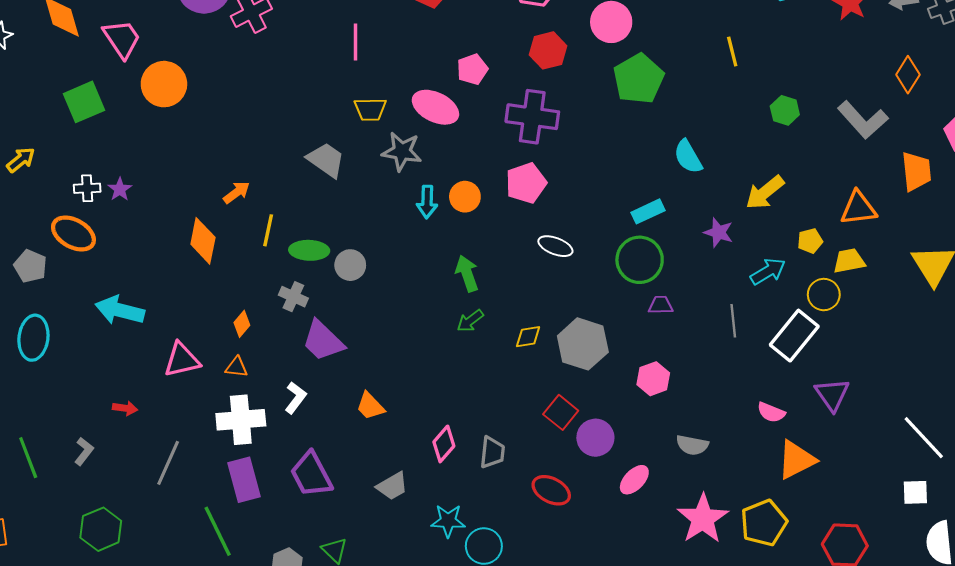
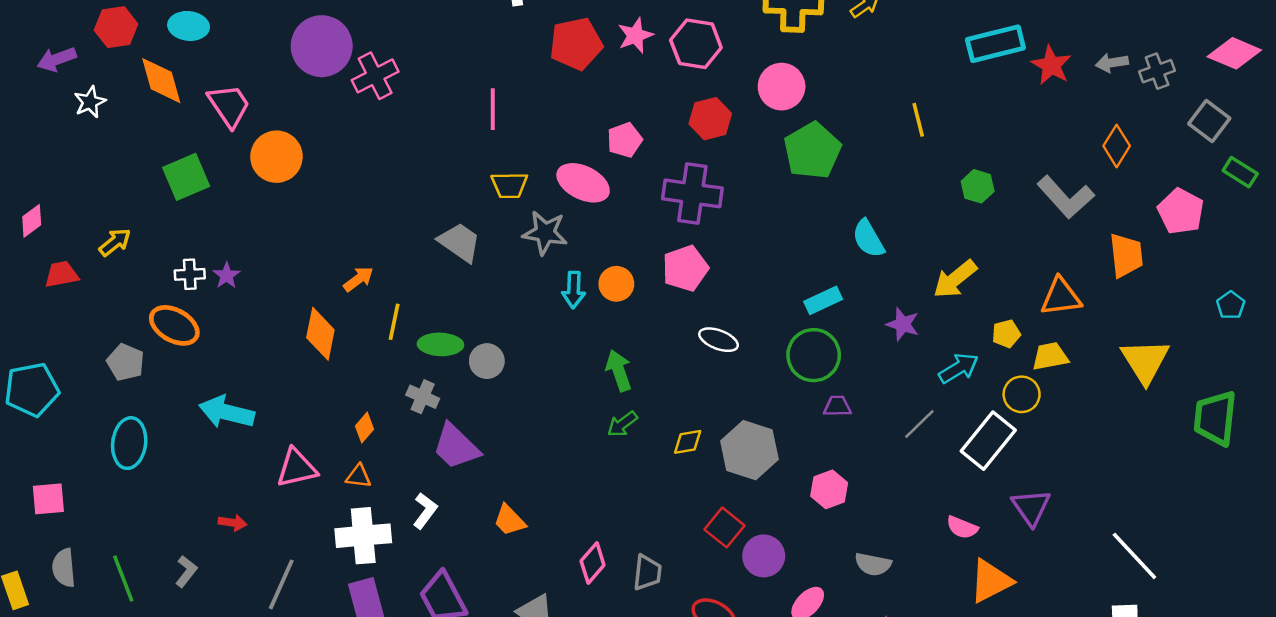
gray line: (733, 321) -> (919, 424), turned 52

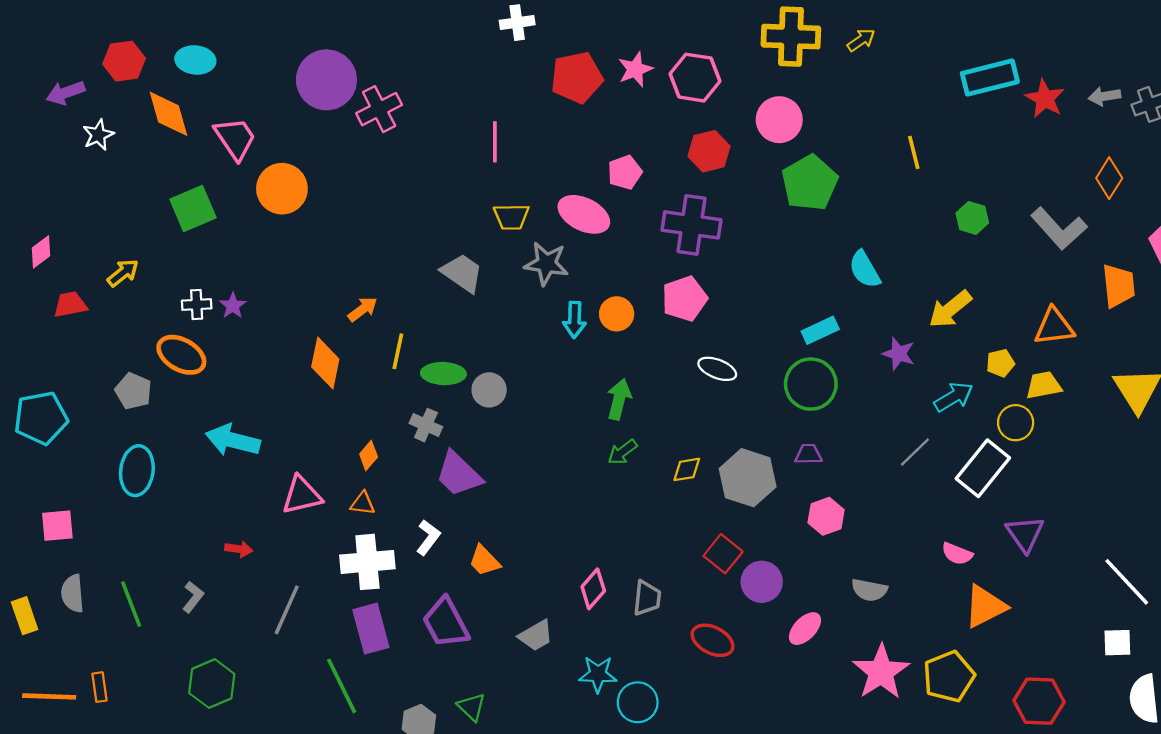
green arrow: (619, 371) -> (619, 399), turned 33
purple trapezoid: (837, 406) -> (808, 454), moved
orange trapezoid: (509, 520) -> (484, 561), moved

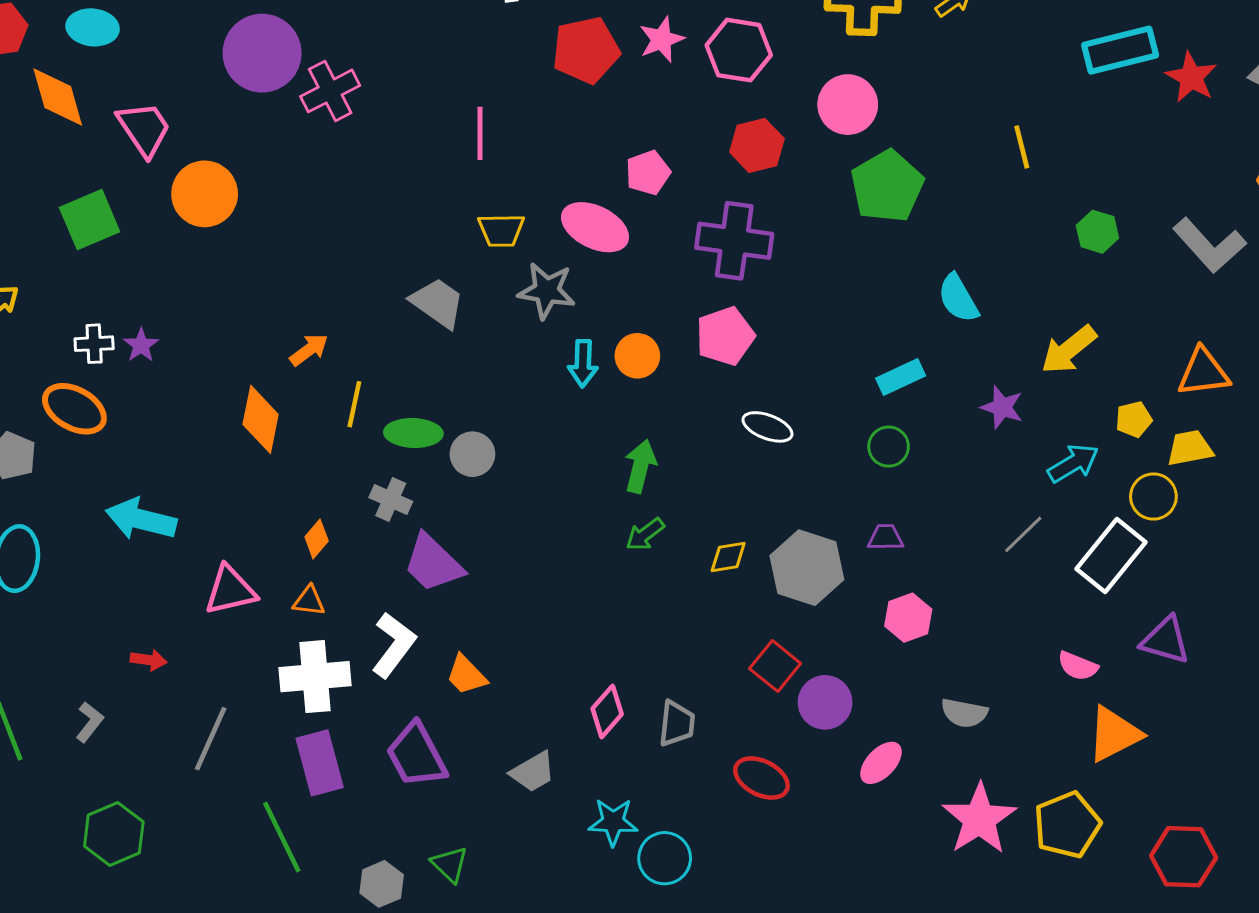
green circle: (811, 384) -> (889, 447), size x0.6
purple triangle: (1025, 534) -> (1166, 640), turned -39
white L-shape: (428, 537) -> (394, 645), size x1.4

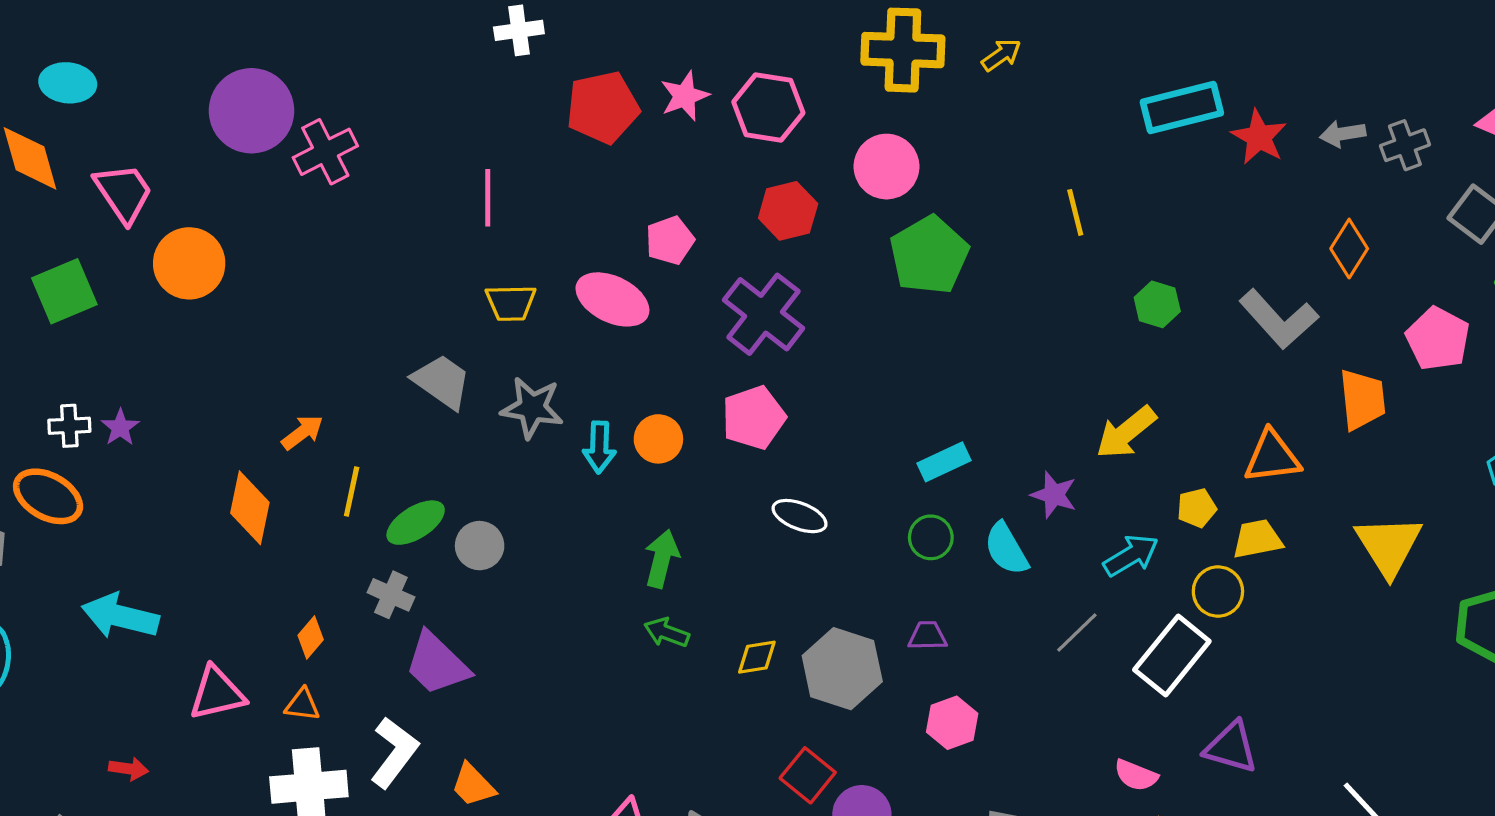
purple cross: (734, 241) -> (763, 314), turned 30
gray star: (547, 291) -> (532, 408), moved
cyan semicircle: (958, 298) -> (1006, 549), moved
green ellipse: (413, 433) -> (416, 523), turned -34
green arrow: (645, 534) -> (667, 633), turned 57

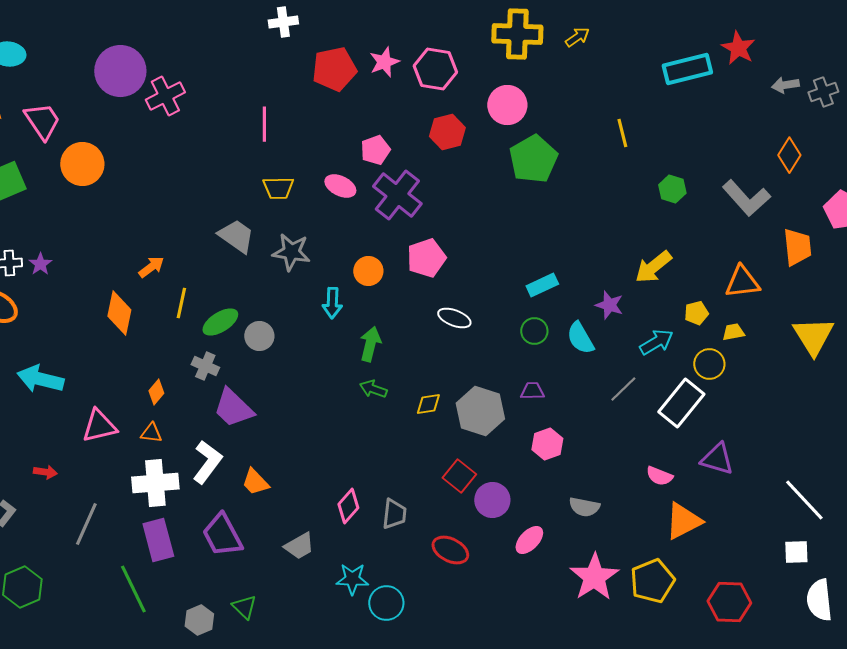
red star: (1259, 137) -> (738, 48), moved
pink ellipse: (612, 299) -> (340, 186), size x0.7
purple cross: (763, 314) -> (397, 195), moved
cyan arrow: (599, 447) -> (332, 303), moved
yellow trapezoid: (1257, 539) -> (733, 332), size x0.7

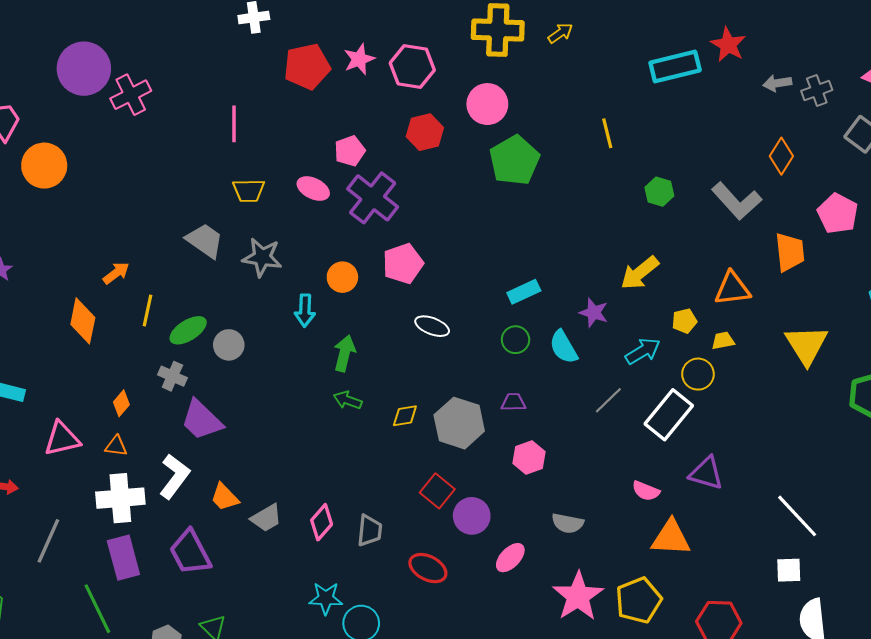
orange triangle: (683, 521) -> (671, 538), turned 30
gray trapezoid: (299, 546) -> (266, 518), moved

